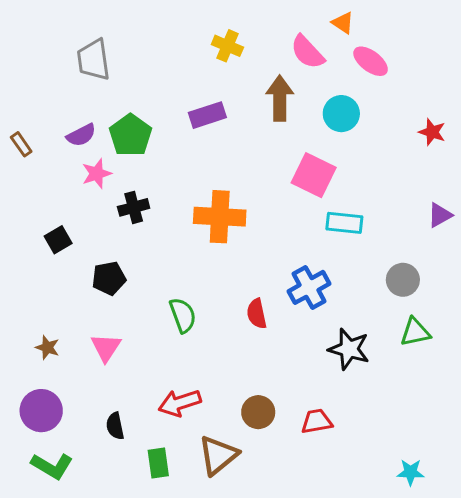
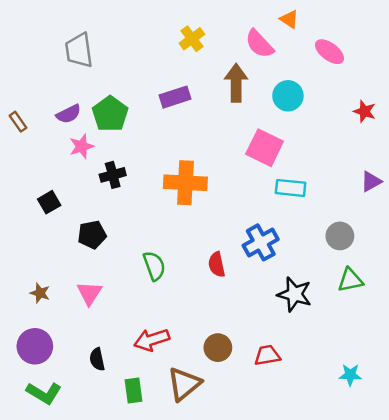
yellow cross: (227, 46) -> (192, 39), turned 30
pink ellipse: (371, 61) -> (329, 52), moved
cyan star: (411, 472) -> (350, 375), moved

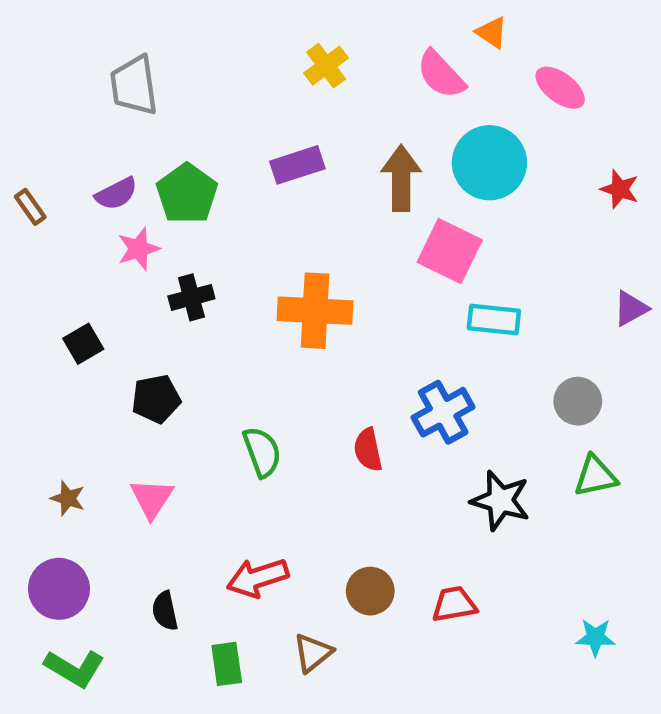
brown arrow: (236, 83) -> (401, 178), moved
cyan circle: (288, 96) -> (489, 163), size x1.4
brown triangle: (184, 384) -> (313, 653), size x0.7

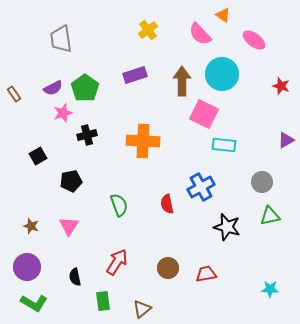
red arrow: (258, 578) -> (117, 262), turned 140
brown triangle: (313, 653) -> (142, 309), moved

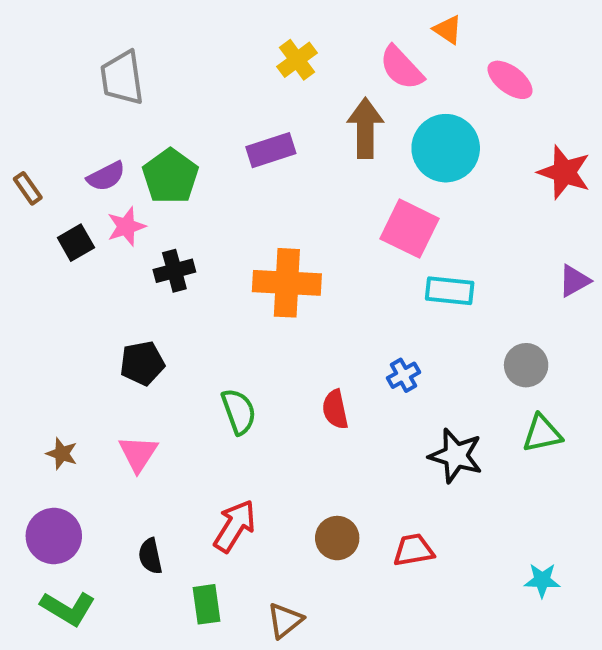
brown arrow: (182, 81) -> (365, 128), moved
red star: (281, 86) -> (564, 172), size x1.5
black square: (38, 156) -> (76, 243), moved
blue cross: (201, 187) -> (403, 375), size x0.6

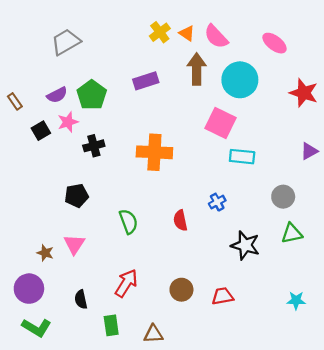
orange triangle: (448, 30) -> (187, 33), moved
gray trapezoid: (122, 78) -> (66, 42), turned 68
brown star: (62, 454) -> (45, 253), moved
cyan star: (542, 580) -> (296, 300), moved
brown triangle: (285, 620) -> (153, 334), turned 36

